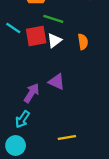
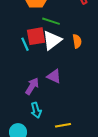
cyan line: (13, 28) -> (25, 44), moved, turned 32
white triangle: (54, 41) -> (52, 40), size x1.5
cyan arrow: (22, 119) -> (36, 110), moved, turned -49

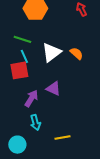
green line: (51, 21) -> (22, 39), moved
red square: (36, 36) -> (19, 70), moved
orange semicircle: (77, 41) -> (76, 53), turned -40

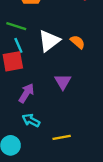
purple triangle: (53, 88) -> (63, 82), moved, turned 35
cyan arrow: (35, 123) -> (31, 120), turned 133

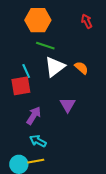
green line: (16, 26) -> (45, 46), moved
yellow line: (62, 137) -> (36, 161), moved

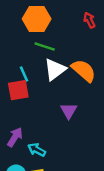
orange semicircle: (81, 68) -> (84, 71), size x1.6
purple arrow: (34, 116) -> (15, 137), moved

